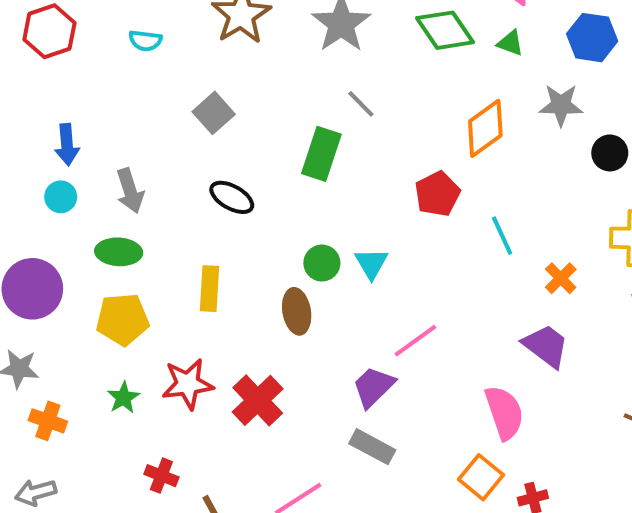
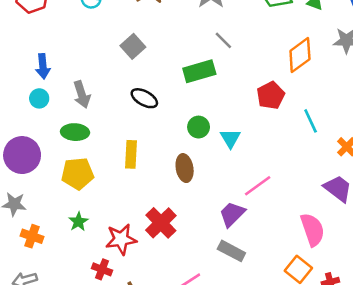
green rectangle: (321, 154) -> (199, 71), turned 56
green circle: (322, 263) -> (199, 127), moved
red star: (188, 384) -> (121, 239), moved

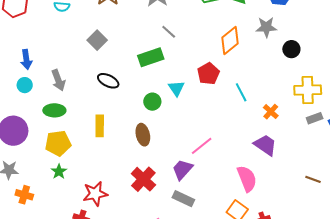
cyan triangle: (230, 138) -> (176, 88), moved
green star: (78, 222) -> (59, 172), moved
red cross: (161, 223) -> (143, 179), moved

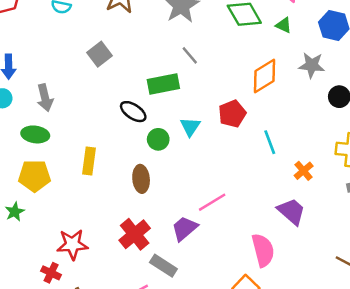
black ellipse: (108, 81) -> (133, 112), moved
green star: (59, 172) -> (15, 212), moved
gray rectangle: (183, 199) -> (163, 266), moved

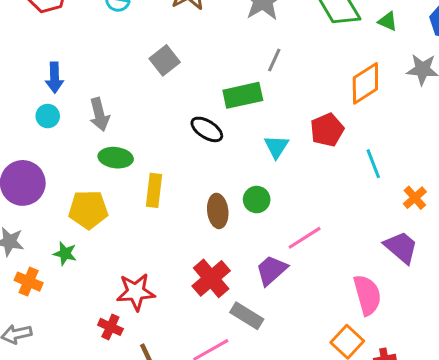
gray line: (190, 55) -> (274, 60), turned 66
green ellipse: (35, 134) -> (116, 158), moved
green circle: (158, 139) -> (257, 200), moved
green star: (15, 212) -> (65, 254), turned -30

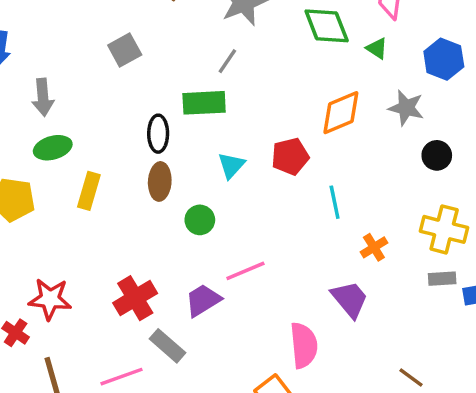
gray line: (274, 60) -> (227, 61), moved
black ellipse: (207, 129) -> (158, 134), turned 48
green ellipse: (116, 158) -> (53, 148), turned -32
brown ellipse: (218, 211) -> (160, 181), moved

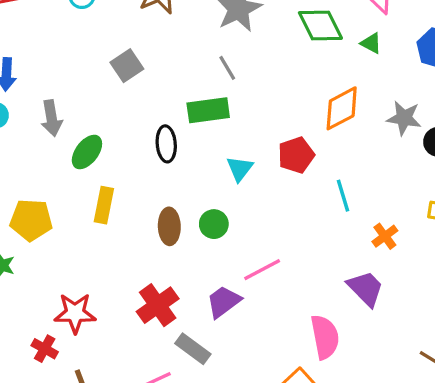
gray line: (227, 61) -> (227, 68), turned -60
gray star: (406, 108) -> (404, 118), moved
green ellipse: (53, 148) -> (87, 152), moved, turned -32
brown ellipse: (160, 181) -> (169, 226), moved

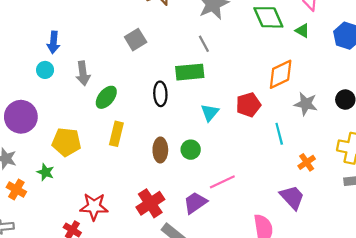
gray star: (404, 118) -> (306, 104), moved

